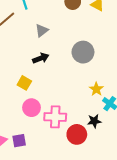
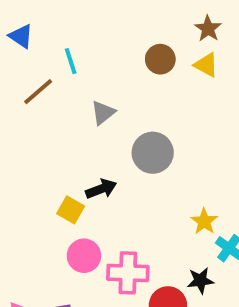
gray circle: (83, 52) -> (153, 153), moved
black arrow: (41, 58) -> (101, 189), moved

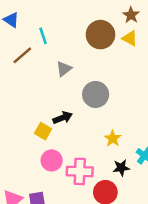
brown circle: (160, 59) -> (100, 35), size x1.5
yellow star: (204, 221) -> (113, 138), moved
black star: (200, 281) -> (121, 168), moved

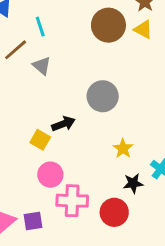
gray triangle: (64, 69) -> (42, 66), moved, turned -42
pink cross: (80, 171) -> (72, 201), moved

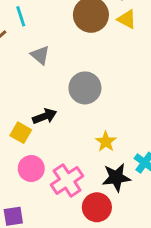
gray triangle: (42, 66) -> (40, 55), moved
black star: (133, 183) -> (116, 177), size x1.4
pink cross: (72, 201) -> (67, 180), moved, turned -36

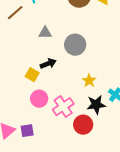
gray triangle: (40, 55) -> (45, 33), moved, turned -40

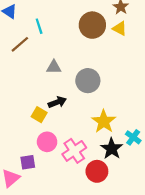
yellow star: (89, 81) -> (104, 121), size x1.5
black star: (96, 105) -> (112, 149), turned -30
purple square: (27, 131) -> (28, 162), moved

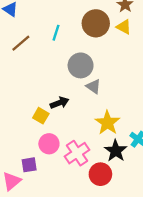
cyan line: (39, 26) -> (56, 33), moved, turned 35
gray triangle: (54, 67) -> (93, 86), moved, turned 35
gray circle: (88, 81) -> (81, 65), moved

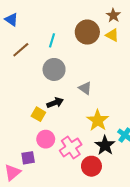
gray circle: (81, 65) -> (54, 69), moved

